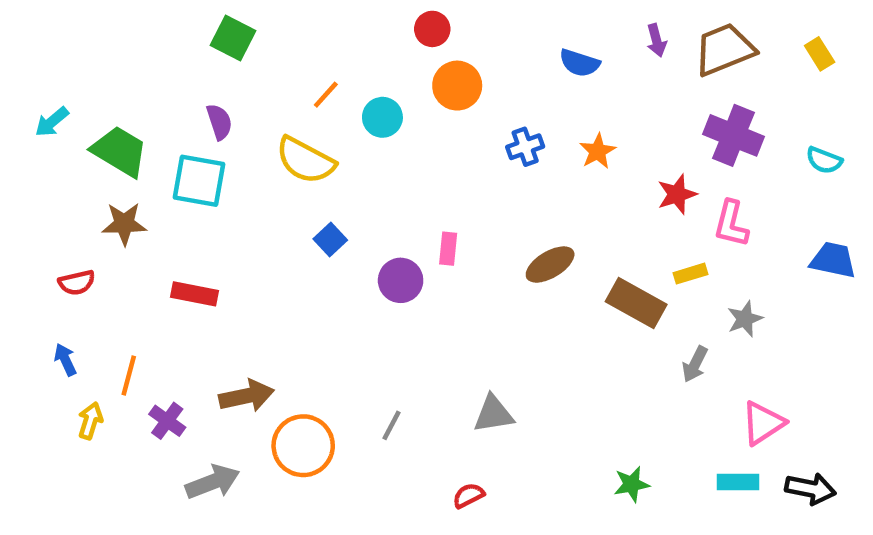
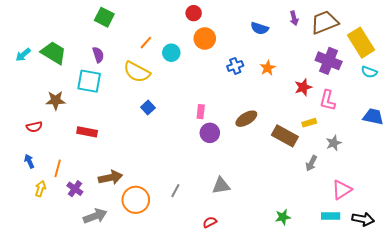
yellow rectangle: (820, 54) -> (361, 43), moved, size x2.0
green trapezoid: (120, 151) -> (54, 53), moved
purple circle: (401, 280) -> (210, 133), moved

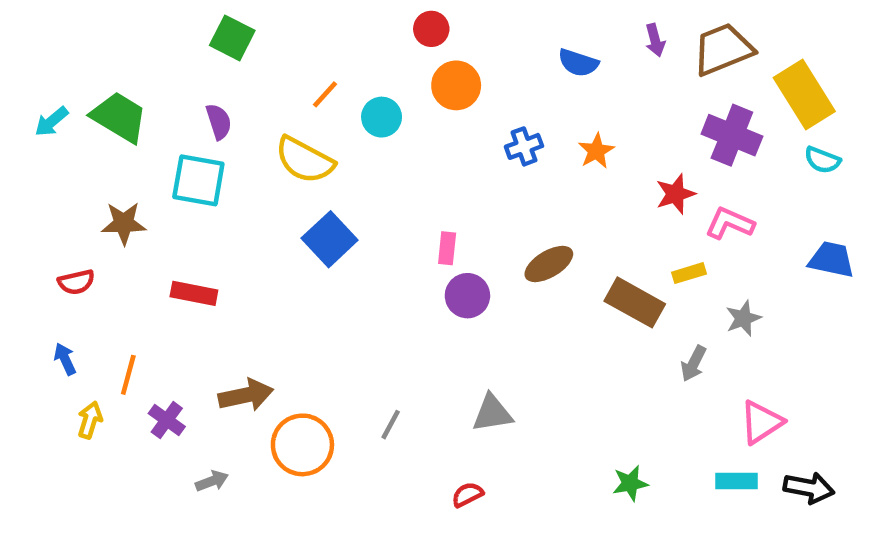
pink L-shape: (328, 100) -> (730, 223), turned 100
blue square: (148, 107) -> (330, 239), size x1.6
gray arrow: (95, 216) -> (212, 481), size x0.6

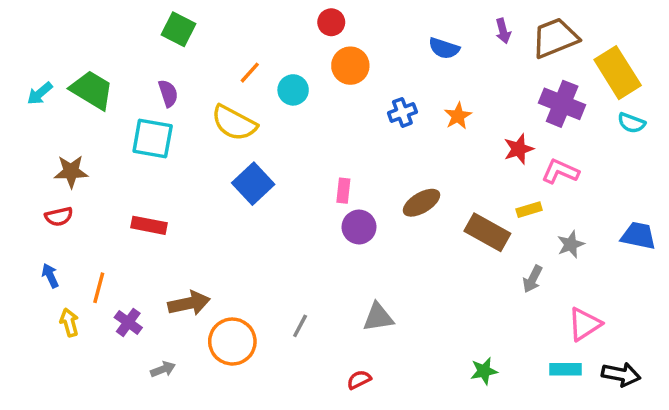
brown star: (124, 223) -> (71, 171), moved
blue trapezoid: (831, 259) -> (638, 236), moved
yellow arrow: (90, 420) -> (69, 322), turned -32

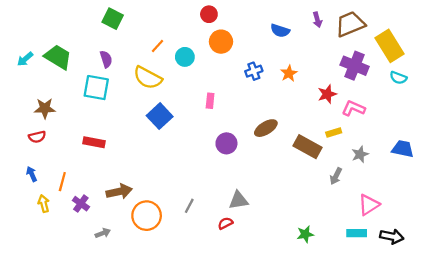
pink rectangle: (343, 191) -> (210, 101), moved
red semicircle: (359, 380) -> (225, 223), moved

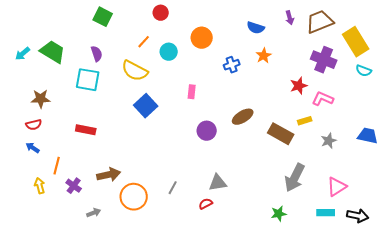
red circle: (209, 14) -> (161, 13), moved
orange star: (289, 73) -> (264, 56), moved
blue arrow: (32, 174) -> (33, 148), moved, turned -32
gray arrow: (336, 176) -> (295, 178), moved, size x1.8

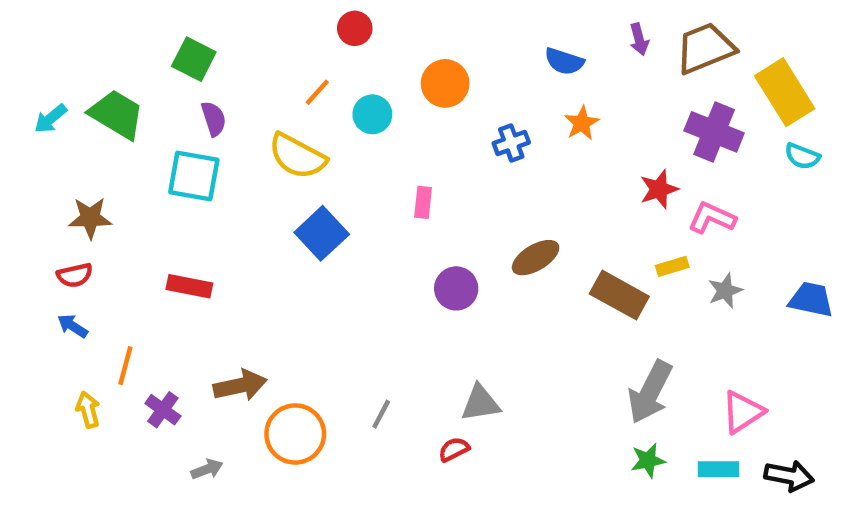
green square: (103, 17) -> (194, 59), moved
gray star: (329, 141) -> (725, 291), moved
green star: (279, 214) -> (648, 460), moved

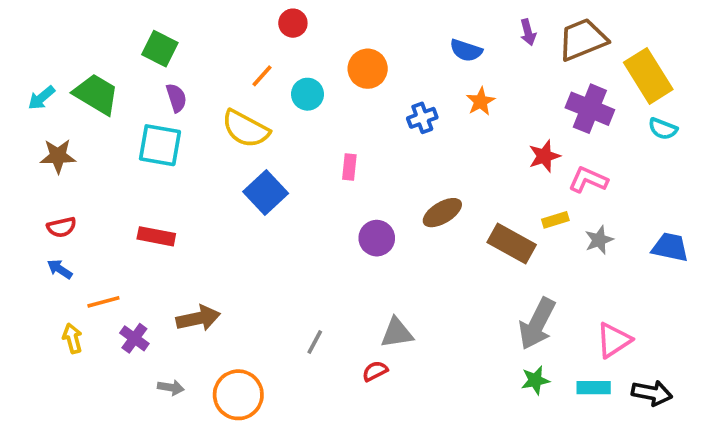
brown star: (90, 218) -> (58, 156), moved
orange line: (125, 366) -> (103, 302), turned 60
orange circle: (295, 434) -> (238, 395), moved
gray arrow: (207, 469) -> (171, 388), turned 30

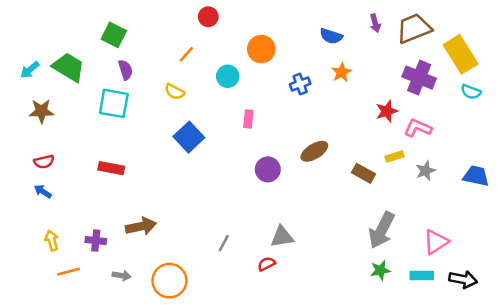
cyan circle: (308, 94) -> (228, 76), moved
yellow semicircle: (246, 129) -> (175, 92), size x0.6
brown rectangle: (512, 244) -> (364, 173), size x0.7
orange line: (103, 302) -> (69, 272), moved
purple cross: (134, 338) -> (96, 241), turned -30

